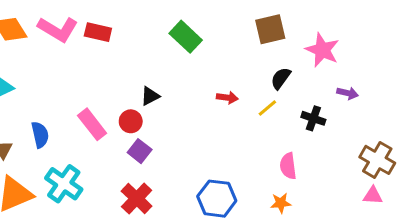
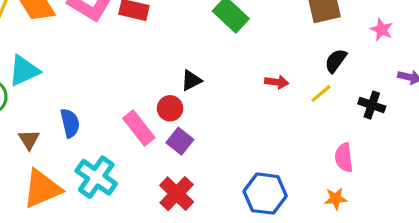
pink star: (322, 50) -> (382, 30), size x0.6
pink rectangle: (92, 124) -> (139, 128), moved

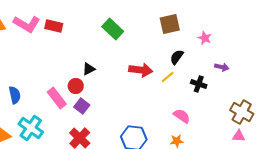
red arrow: (277, 82) -> (141, 70), size x1.6
pink semicircle: (344, 158) -> (182, 116), turned 132

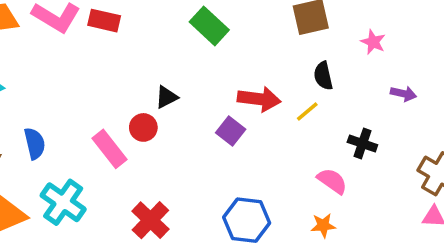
black semicircle: (177, 57) -> (323, 76), turned -49
black cross: (199, 84) -> (362, 144), moved
purple square: (82, 106) -> (231, 131), moved

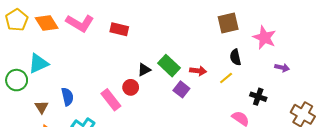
red rectangle: (104, 21) -> (119, 29), moved
green rectangle: (209, 26) -> (169, 66), moved
pink star: (373, 42) -> (264, 38), size x1.6
red arrow: (259, 99) -> (198, 71), size x0.7

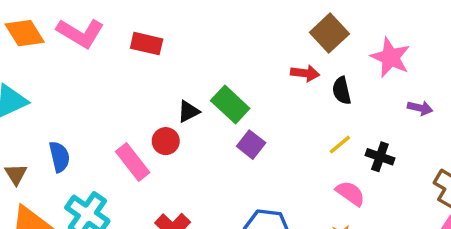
brown square: (228, 23) -> (329, 33), turned -30
red arrow: (198, 71) -> (305, 73), moved
yellow line: (226, 78) -> (340, 145), moved

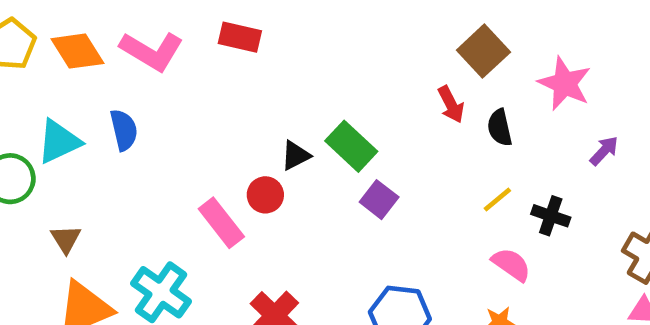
red rectangle: (147, 44) -> (240, 37), moved
red arrow: (305, 73) -> (451, 104), turned 56
purple arrow: (420, 108) -> (604, 151), turned -60
blue semicircle: (59, 157) -> (124, 130), moved

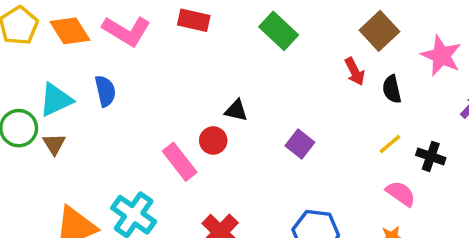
green rectangle: (351, 146) -> (279, 31), moved
black triangle: (296, 155) -> (236, 110), turned 40
brown triangle: (66, 239) -> (54, 144), moved

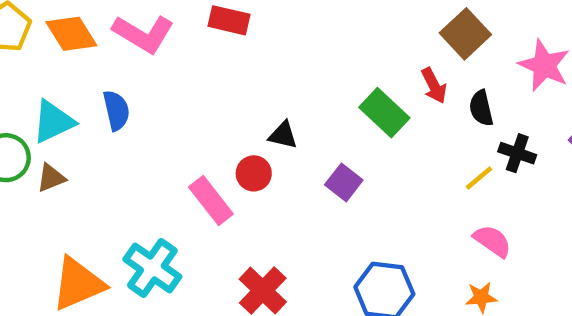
green rectangle: (279, 31) -> (384, 113), moved
brown triangle: (54, 144) -> (51, 178), turned 40
purple square: (300, 144) -> (344, 182), moved
black cross: (431, 156) -> (517, 153), moved

